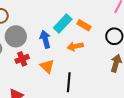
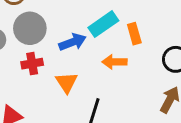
orange rectangle: (84, 25) -> (134, 34), turned 32
blue arrow: (45, 39) -> (73, 42), turned 72

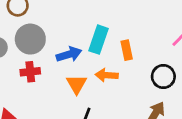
cyan rectangle: (103, 24) -> (99, 40), turned -40
orange triangle: (67, 83) -> (77, 84), moved

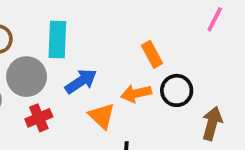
cyan rectangle: (99, 40) -> (57, 40), moved
black circle: (163, 76) -> (177, 90), moved

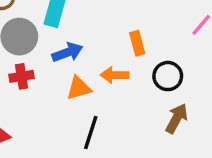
black circle: (177, 90) -> (168, 76), moved
orange triangle: (102, 116) -> (79, 88), turned 48

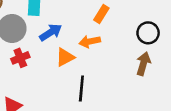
orange rectangle: (137, 43) -> (101, 14), turned 60
black circle: (168, 76) -> (148, 33), moved

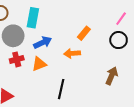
black circle: (148, 33) -> (119, 40), moved
orange triangle: (65, 57) -> (39, 64), moved

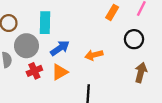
orange rectangle: (84, 33) -> (112, 12), moved
black circle: (119, 40) -> (134, 39), moved

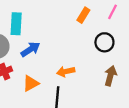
orange arrow: (94, 55) -> (66, 72), moved
orange triangle: (60, 72) -> (31, 83), moved

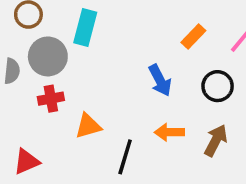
blue arrow: (30, 49) -> (160, 80), moved, turned 84
orange arrow: (66, 72) -> (169, 132), moved

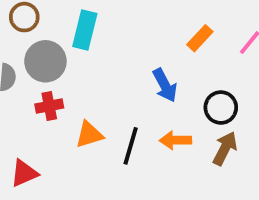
black circle: (218, 86) -> (221, 108), moved
black line: (125, 157) -> (131, 146), moved

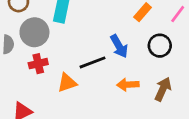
black circle: (221, 108) -> (160, 46), moved
black line: (131, 146) -> (92, 62), moved, turned 55

